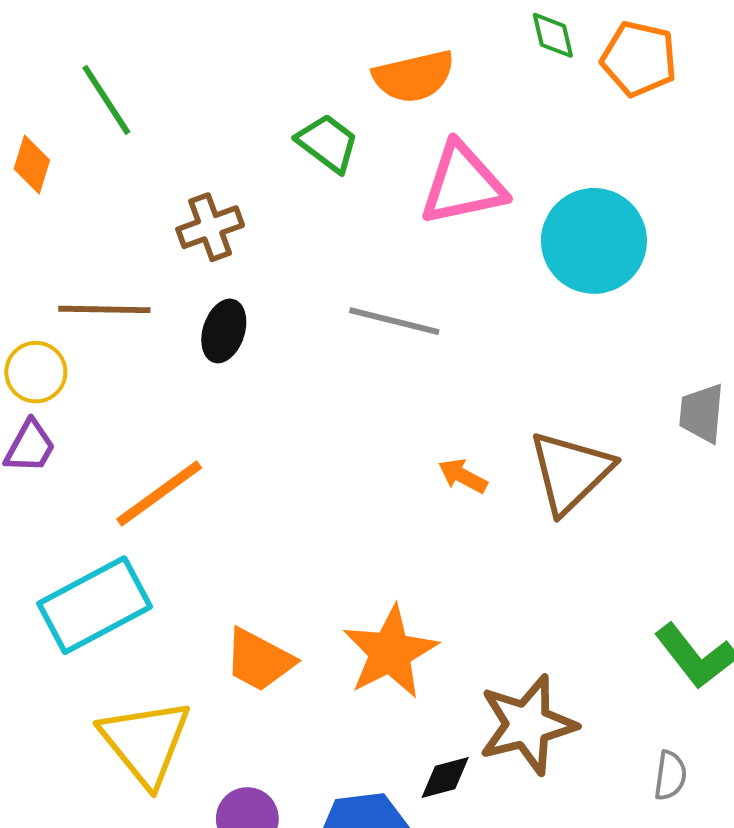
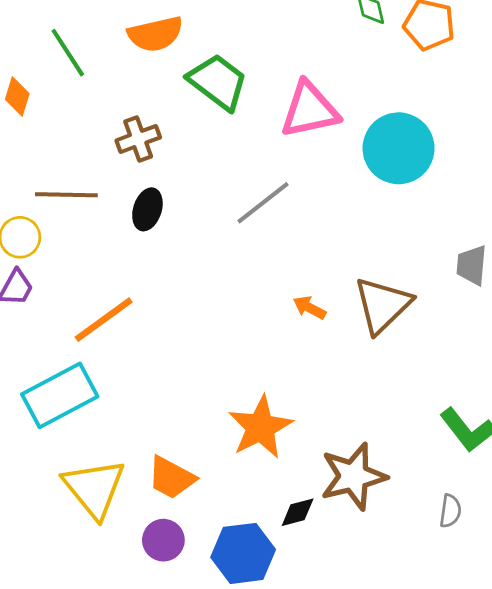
orange semicircle: (414, 76) -> (155, 34), moved
green trapezoid: (328, 143) -> (218, 82), size x1.4
gray line: (394, 321) -> (263, 203), turned -52
orange trapezoid: (259, 660) -> (171, 478), moved

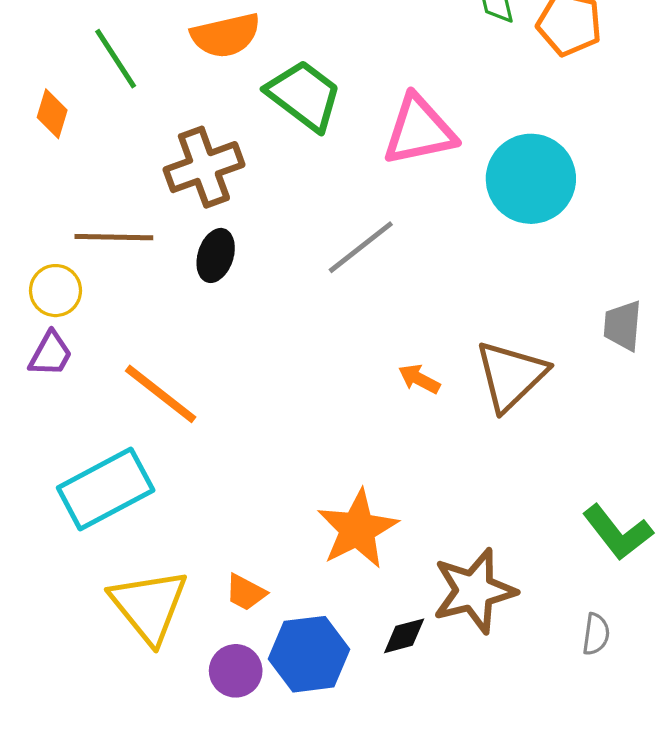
brown cross: (138, 139) -> (204, 167), size x1.4
orange line: (104, 320) -> (161, 394), turned 74
orange trapezoid: (171, 478) -> (246, 592), size x0.7
blue hexagon: (243, 553) -> (309, 654), moved

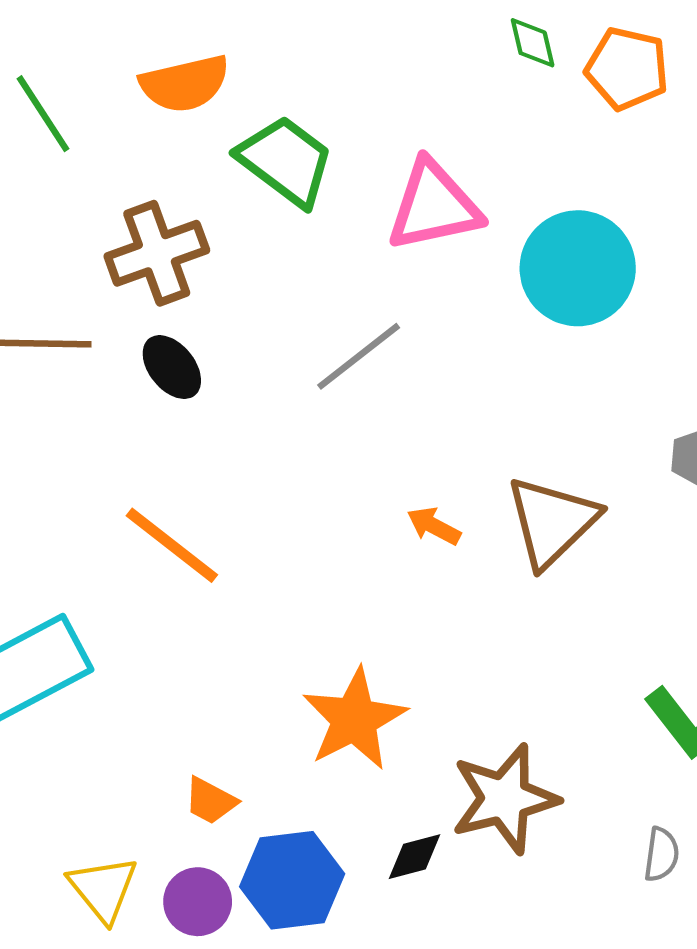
black ellipse: (216, 255) -> (172, 367), turned -57
orange line: (161, 394) -> (172, 545), moved
yellow triangle: (149, 606) -> (103, 889), moved, size x0.7

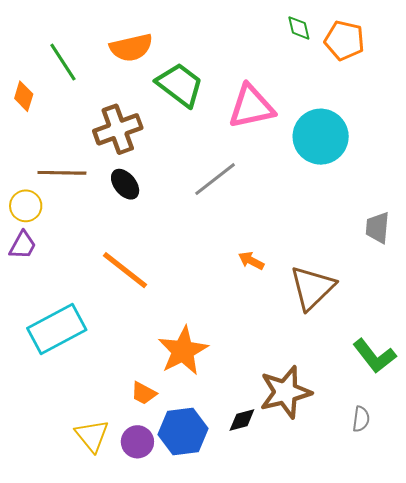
brown triangle: (552, 522) -> (312, 288), moved
orange star: (354, 719) -> (183, 351), moved

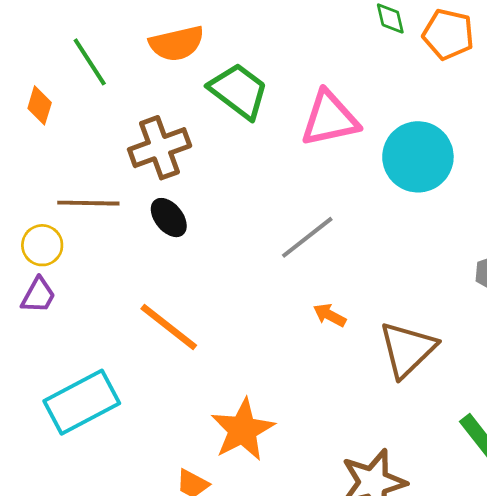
gray line: (215, 179) -> (307, 237), moved

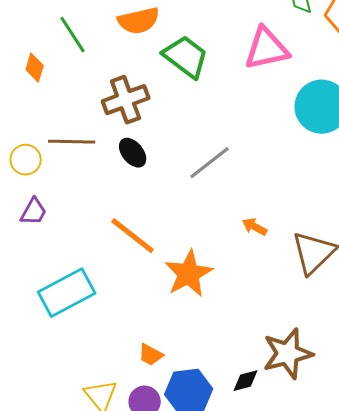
pink triangle: (330, 119) -> (267, 49), moved
gray line: (307, 237) -> (210, 163), moved
yellow circle: (42, 245) -> (26, 160), moved
orange star: (243, 430) -> (189, 274), moved

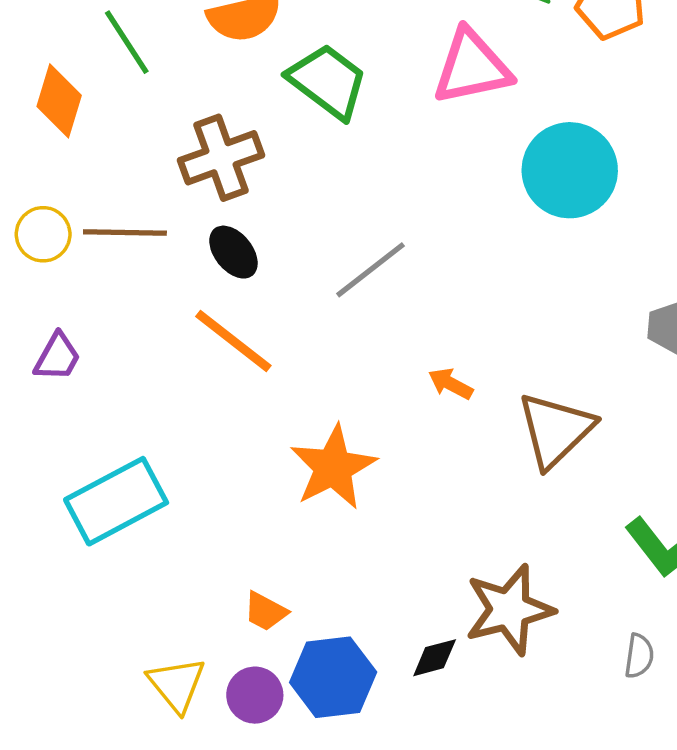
orange diamond: (35, 68) -> (59, 101), size x1.4
yellow circle: (26, 160) -> (43, 234), moved
orange line: (133, 236) -> (233, 341), moved

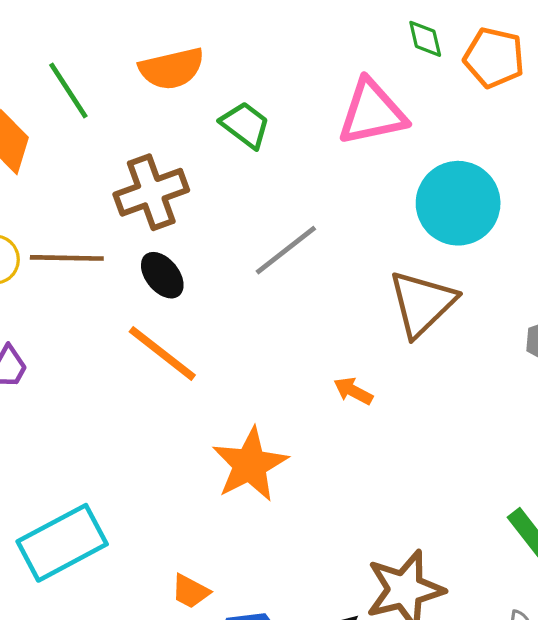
green trapezoid: (328, 81) -> (245, 125), size x0.7
gray line: (370, 270) -> (286, 250), moved
brown triangle: (555, 430) -> (422, 303), moved
cyan rectangle: (116, 501) -> (62, 543), moved

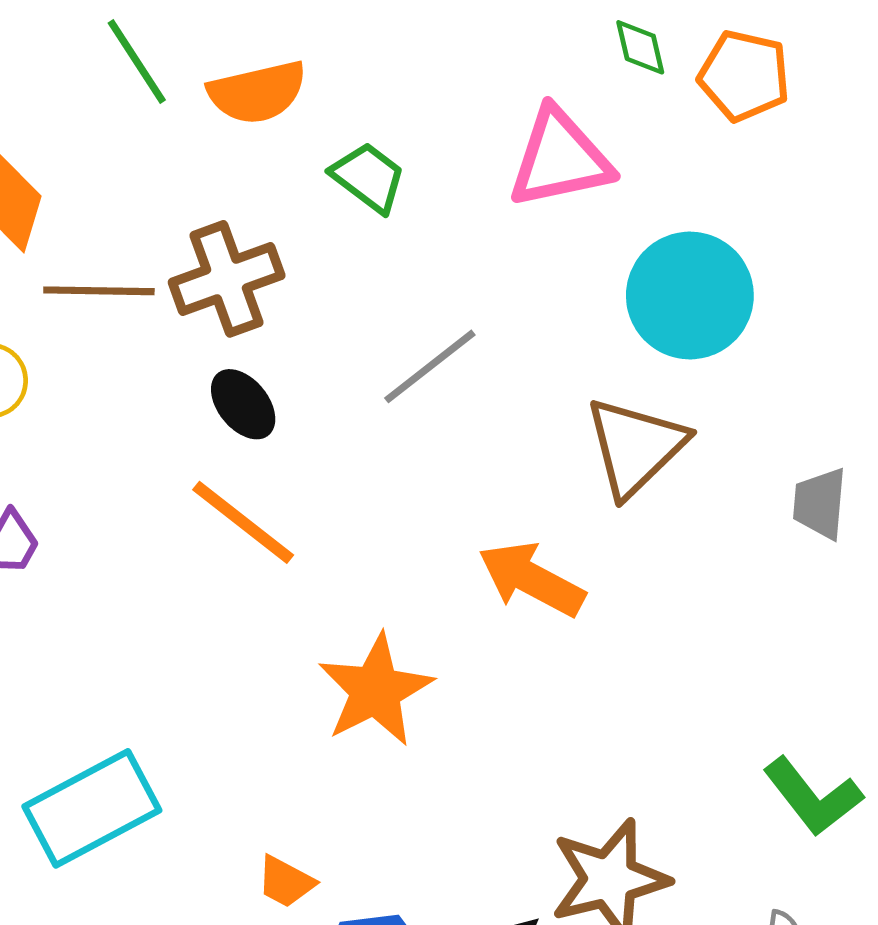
green line: (68, 90) -> (137, 62), moved
brown line: (67, 258) -> (99, 291), moved
orange arrow: (353, 391) -> (531, 579), size x1.8

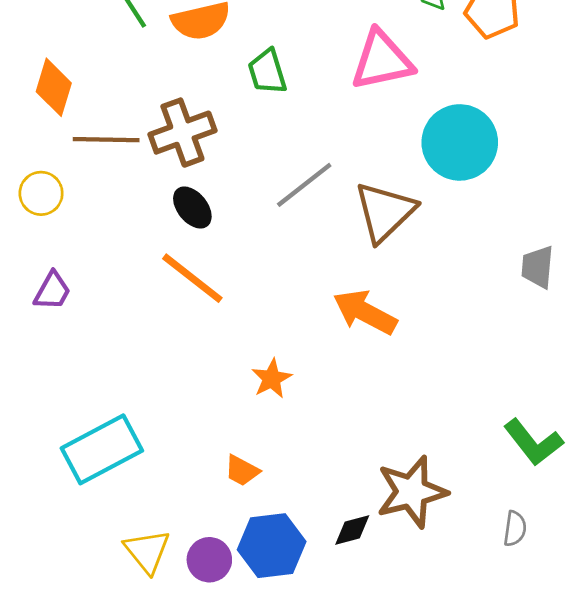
green trapezoid: (368, 177) -> (267, 72), turned -144
brown triangle: (635, 447) -> (385, 212), moved
orange star: (375, 690) -> (272, 379), size x0.6
orange trapezoid: (286, 882) -> (242, 471), moved

